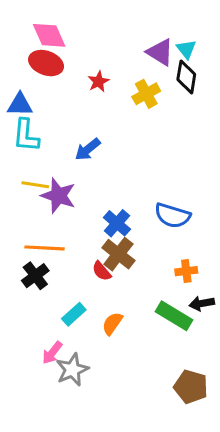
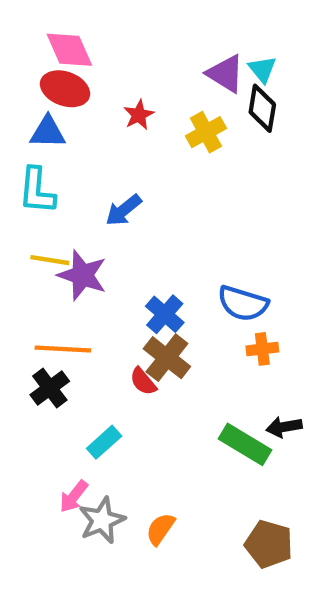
blue triangle: (20, 105) -> (48, 132), moved
orange cross: (186, 271) -> (262, 349), moved
orange semicircle: (112, 323) -> (160, 529), moved

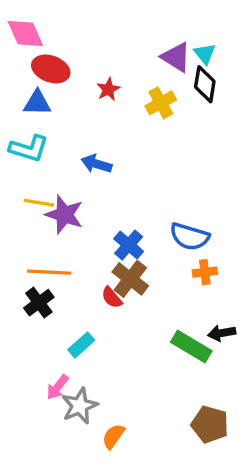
pink diamond: (69, 50) -> (25, 33), moved
cyan L-shape: (37, 191) -> (29, 149), turned -78
blue arrow: (124, 210) -> (96, 164), turned 56
orange semicircle: (160, 529) -> (113, 436), moved

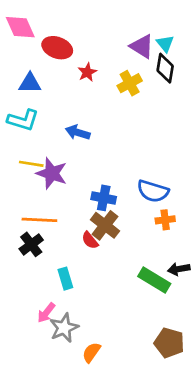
red ellipse: (51, 69) -> (57, 48), moved
blue cross: (129, 245) -> (104, 198), turned -30
cyan rectangle: (81, 345) -> (65, 279), turned -65

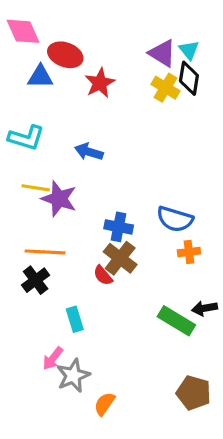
red star: (87, 72) -> (100, 83), size x1.4
blue triangle: (30, 83) -> (40, 77), moved
yellow cross: (130, 83) -> (165, 88), moved, turned -30

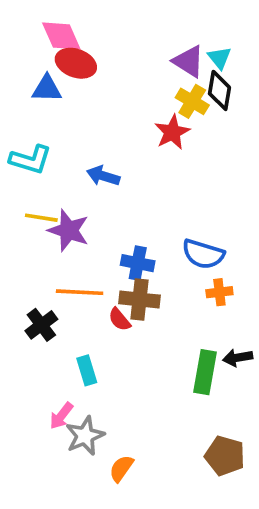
pink diamond: (23, 31) -> (61, 36), moved
red star: (100, 83) -> (172, 132), moved
orange line: (45, 252) -> (80, 292), moved
brown cross: (120, 258) -> (139, 299), turned -32
green rectangle: (176, 321) -> (205, 372), turned 69

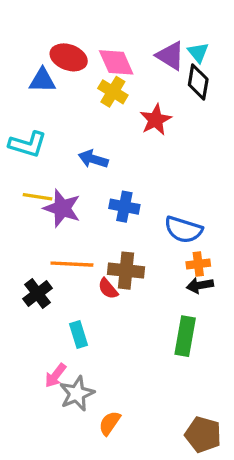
pink diamond: (61, 36) -> (116, 62), moved
yellow cross: (192, 101) -> (113, 92), moved
blue cross: (138, 263) -> (124, 207), moved
black arrow: (238, 358) -> (200, 285), moved
brown pentagon: (225, 456) -> (203, 435), moved

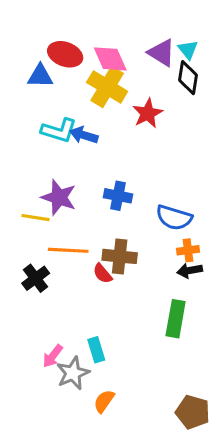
yellow cross: (113, 92) -> (107, 87), size x1.4
cyan L-shape: (28, 144) -> (59, 130), moved
blue arrow: (93, 159) -> (84, 135), moved
yellow line: (37, 197) -> (36, 218), moved
cyan rectangle: (78, 335) -> (96, 350), moved

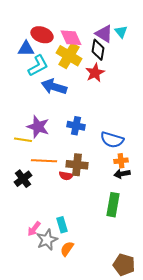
black diamond: (188, 78) -> (98, 50), moved
cyan L-shape: (59, 130) -> (38, 66), moved, turned -45
blue arrow: (84, 135) -> (54, 87), size x1.4
red semicircle: (102, 274) -> (66, 176), turned -40
orange semicircle: (104, 401) -> (67, 249), moved

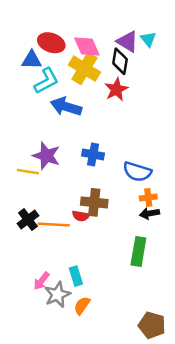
orange line: (44, 161) -> (54, 224), moved

